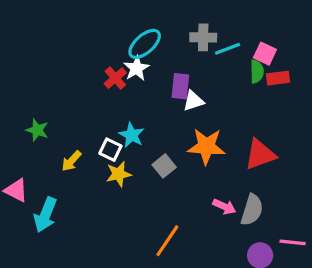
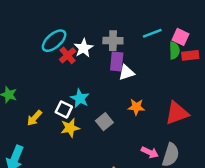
gray cross: (203, 37) -> (113, 41), moved
cyan ellipse: (145, 44) -> (54, 41), moved
orange star: (206, 146) -> (136, 107), size x0.6

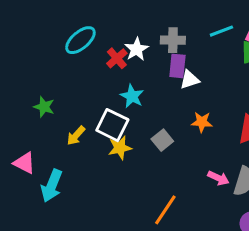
cyan ellipse: (54, 41) -> (80, 40), moved
cyan star: (80, 98) -> (132, 96), moved
white square: (64, 109) -> (112, 125), size x1.5

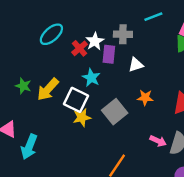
cyan line: (221, 31) -> (153, 17), moved
purple rectangle: (177, 66) -> (109, 54), moved
yellow arrow: (76, 136) -> (48, 89), moved, size x1.5
gray square: (162, 140) -> (115, 112), size x1.5

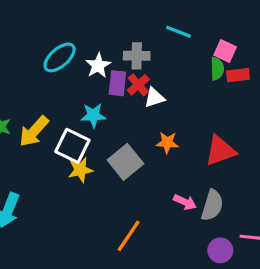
cyan line: (153, 17) -> (179, 32), turned 42
cyan ellipse: (51, 34) -> (60, 57), moved
red cross: (80, 48) -> (138, 85), moved
cyan star: (91, 78) -> (93, 115), turned -30

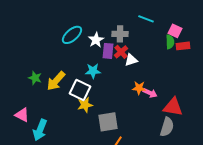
red triangle: (220, 151) -> (173, 107), moved, turned 30
gray square: (125, 162) -> (108, 122), moved, turned 30
pink arrow: (185, 202) -> (150, 93), moved

